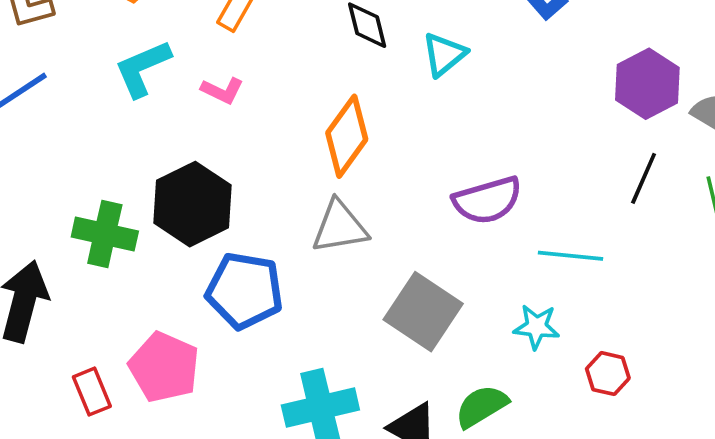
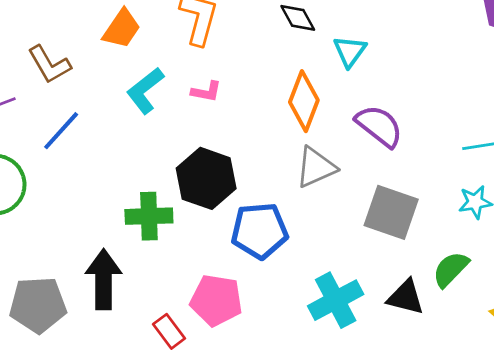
cyan triangle: (444, 54) -> (350, 51), moved
purple semicircle: (487, 200) -> (379, 126), moved, turned -111

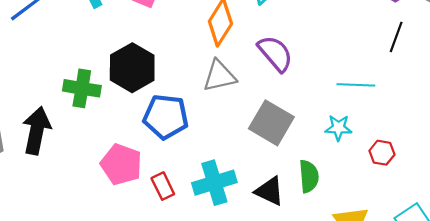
green semicircle: (451, 269) -> (309, 176), turned 120
red rectangle: (169, 331) -> (163, 186), moved

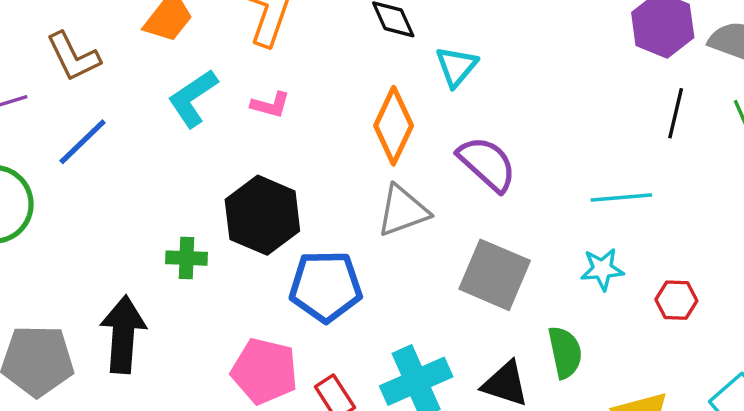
green cross: (82, 88) -> (187, 258), size x0.7

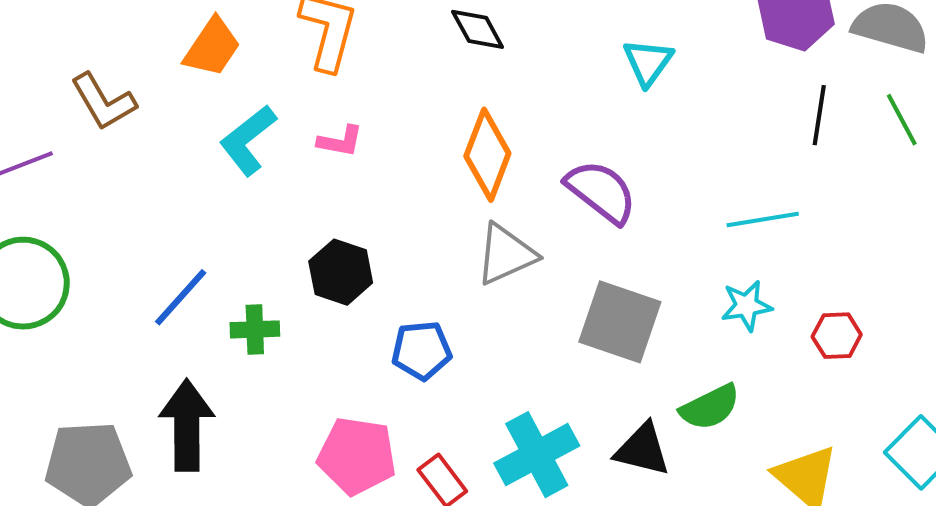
cyan triangle: (456, 66) -> (648, 62), moved
blue line: (83, 142) -> (181, 297), moved
black hexagon: (262, 215) -> (341, 272), size x0.7
blue pentagon: (326, 286) -> (422, 350), size x0.7
green semicircle: (565, 352) -> (710, 407), turned 80

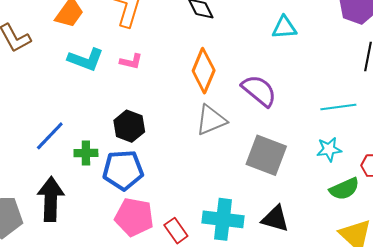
cyan triangle: (648, 62) -> (284, 27), turned 48
cyan L-shape: (248, 140) -> (86, 59), turned -123
blue pentagon: (422, 350) -> (123, 170), moved, size x1.4
green semicircle: (710, 407) -> (344, 189), moved
cyan cross: (537, 455) -> (223, 219), turned 33

